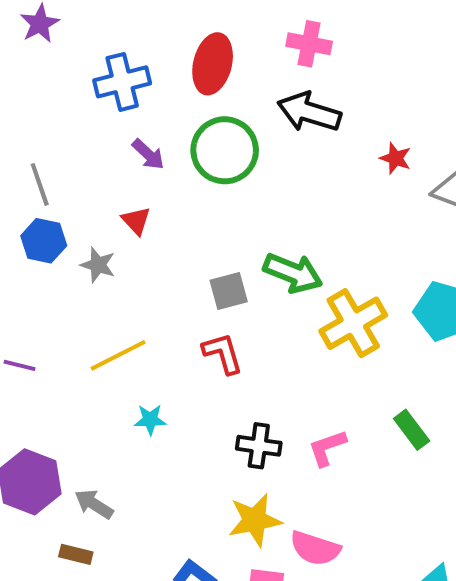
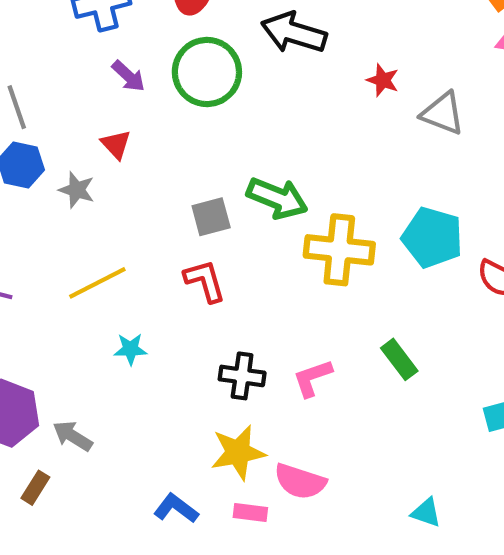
yellow cross: (353, 323) -> (339, 250), turned 36
brown rectangle: (76, 554) -> (35, 488), moved, turned -72

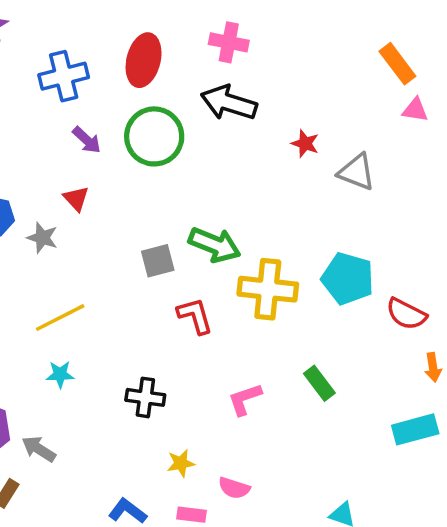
red L-shape: (205, 281) -> (195, 316), moved
cyan star: (130, 349) -> (60, 374), moved
black cross: (242, 376) -> (145, 397), moved
yellow star: (238, 452) -> (181, 463), size x0.6
pink semicircle: (300, 481) -> (234, 488), size x0.7

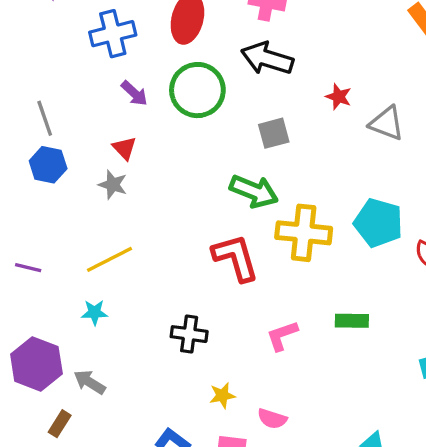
gray star: (42, 238) -> (113, 185), moved
gray square: (158, 261) -> (274, 133), moved
red L-shape: (195, 316) -> (236, 258), size x1.4
cyan star: (60, 374) -> (95, 312), moved
green rectangle: (319, 383) -> (352, 321), turned -52

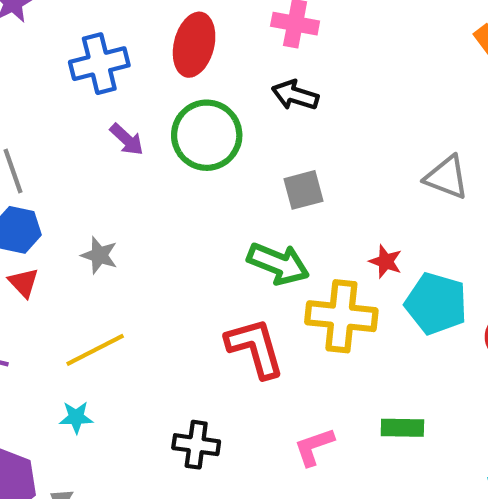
black arrow: (267, 58) -> (295, 95), size x0.7
red star: (339, 97) -> (386, 261), moved
red triangle: (124, 148) -> (24, 283), moved

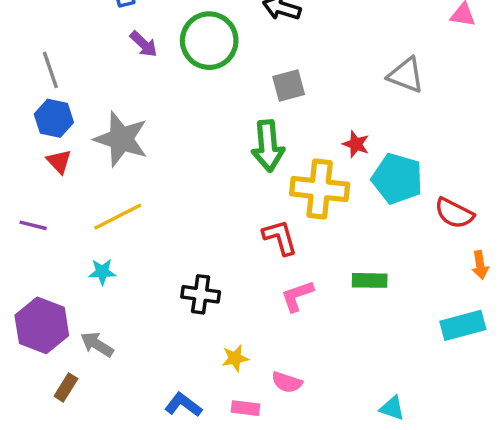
gray star: (99, 255) -> (121, 139), size x1.8
green arrow: (278, 264) -> (268, 146), turned 63
red L-shape: (255, 348) -> (280, 237), moved, size x0.7

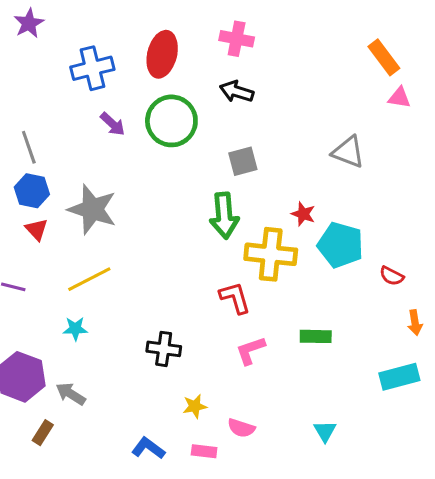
red semicircle: (454, 213) -> (392, 276), size x0.7
cyan triangle: (392, 408) -> (325, 431), moved, turned 40

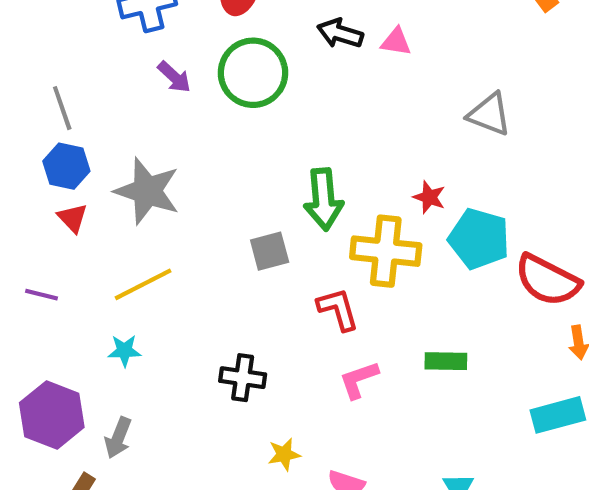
pink triangle: (399, 98) -> (396, 42), moved
gray square: (243, 161) -> (270, 251), moved
red semicircle: (392, 276) -> (547, 280), size x2.0
gray arrow: (71, 394) -> (118, 438), turned -100

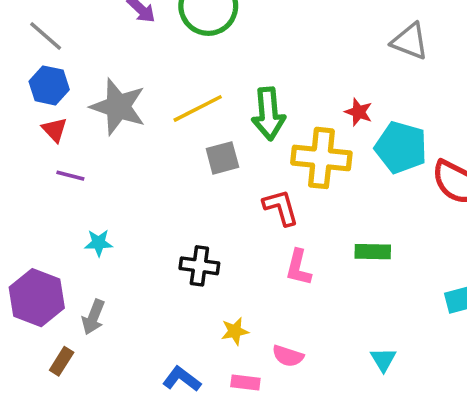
gray line: (62, 108) -> (46, 36), turned -30
yellow line: (143, 284) -> (198, 108), moved
purple line: (41, 295) -> (70, 176), moved
pink L-shape: (359, 380) -> (298, 268), turned -57

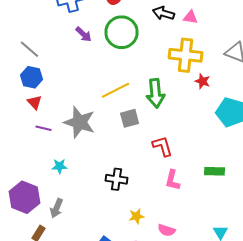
gray star: (118, 107) -> (80, 122), moved
red star: (359, 112) -> (202, 81), moved
yellow cross: (321, 158) -> (186, 55), moved

